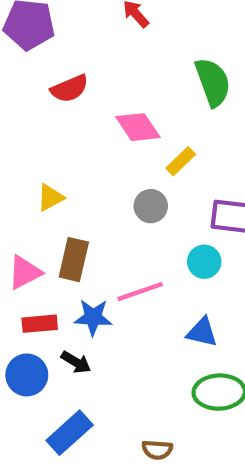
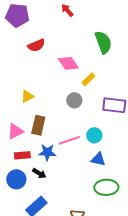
cyan circle: (204, 262) -> (94, 135), moved

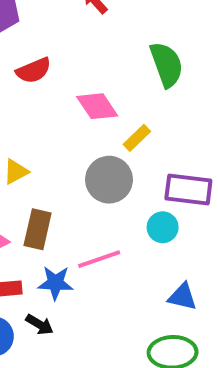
gray circle: (74, 100) -> (109, 180), size x1.5
cyan circle: (94, 135) -> (163, 227), moved
blue triangle: (98, 159) -> (182, 297), moved

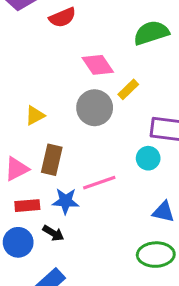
green semicircle: (167, 65) -> (151, 33), turned -88
red semicircle: (34, 70) -> (62, 17), moved
gray circle: (109, 180) -> (95, 108), moved

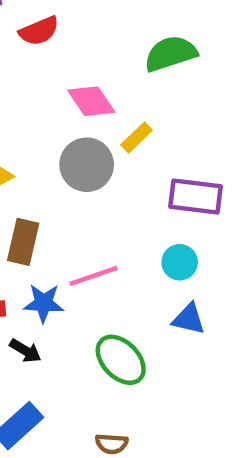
cyan circle: (148, 158) -> (180, 262), moved
green ellipse: (156, 255) -> (121, 360), moved, turned 48

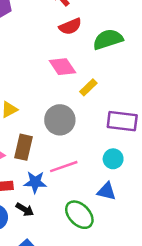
red semicircle: (39, 31) -> (70, 26), moved
gray circle: (87, 165) -> (60, 120), moved
blue triangle: (189, 319) -> (107, 191), moved

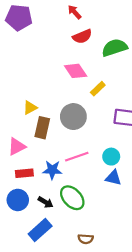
brown rectangle: (23, 147) -> (42, 128), moved
cyan circle: (113, 159) -> (111, 157), moved
black arrow: (25, 209) -> (46, 202), moved
green ellipse: (79, 215) -> (72, 198), moved

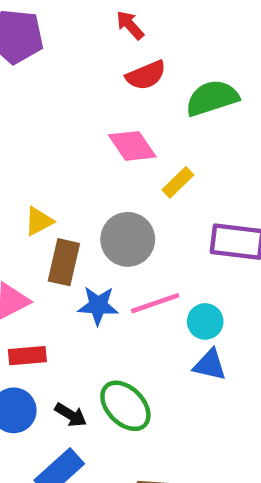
pink line: (77, 157) -> (155, 303), moved
blue star: (52, 170) -> (98, 305), moved

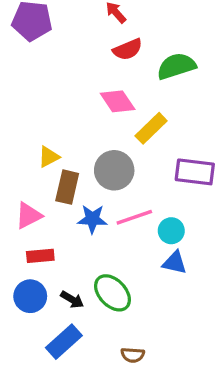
yellow rectangle: (178, 182) -> (151, 128), size x1.4

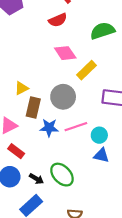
red semicircle: (128, 49) -> (58, 20), moved
red rectangle: (40, 256) -> (16, 151), turned 42

